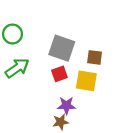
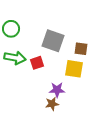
green arrow: (17, 68) -> (15, 58), turned 45
red square: (59, 74) -> (37, 63), moved

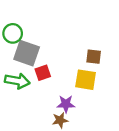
gray square: (53, 41) -> (27, 53), moved
green arrow: (15, 58) -> (17, 81), moved

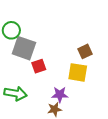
brown square: (94, 57) -> (85, 51), turned -32
green arrow: (17, 81) -> (16, 93), moved

